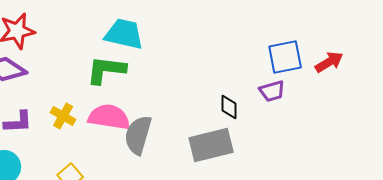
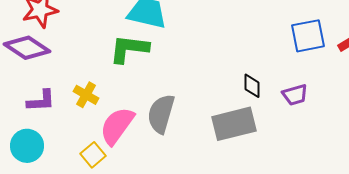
purple trapezoid: (272, 91) -> (295, 95), moved
pink semicircle: (109, 117) -> (117, 126), moved, turned -63

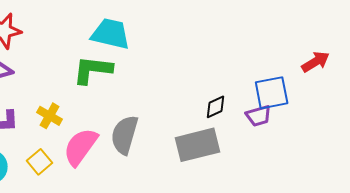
blue square: (308, 36) -> (272, 93), moved
black diamond: (252, 86) -> (216, 107), turned 65
yellow square: (93, 155) -> (40, 162), moved

